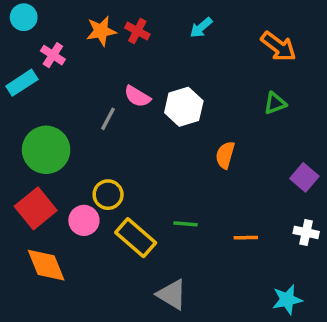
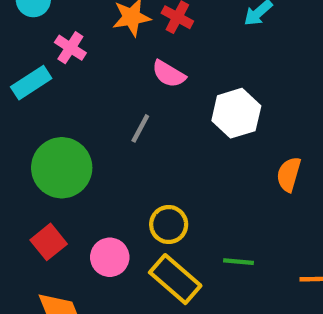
pink semicircle: (137, 96) -> (169, 74), moved
yellow circle: (108, 195) -> (169, 225), moved
red square: (36, 208) -> (49, 242), size x0.7

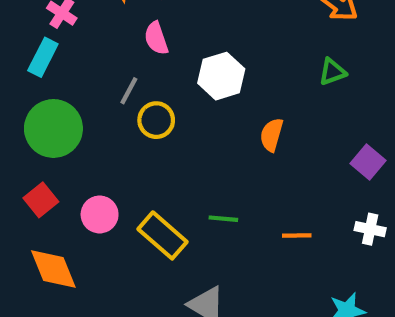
pink semicircle: (169, 74) -> (156, 38), turned 40
cyan rectangle: (31, 83) -> (43, 57), moved, turned -30
yellow circle: (169, 225) -> (156, 120), moved

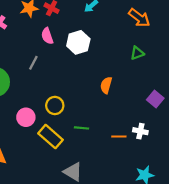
white hexagon: (221, 76) -> (78, 42), moved
yellow circle: (156, 120) -> (55, 105), moved
pink circle: (100, 214) -> (26, 117), moved
white cross: (370, 229) -> (140, 131), moved

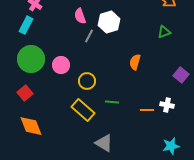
gray line: (33, 63) -> (89, 36), moved
pink circle: (26, 117) -> (61, 65), moved

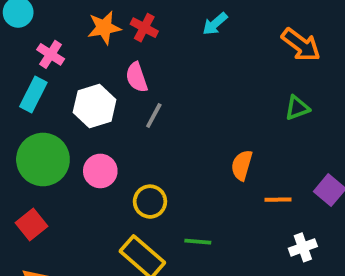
white hexagon: (109, 22) -> (95, 106), moved
white cross: (167, 105) -> (303, 247), turned -32
orange line: (147, 110) -> (278, 200), moved

